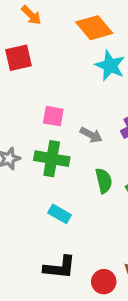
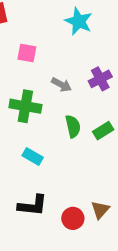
pink square: (53, 116) -> (27, 53), moved

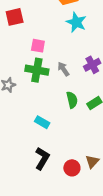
gray arrow: (61, 85) -> (63, 69), turned -152
green cross: (25, 106) -> (37, 70), moved
black L-shape: (33, 205) -> (42, 158), turned -65

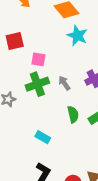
red square: (15, 17) -> (15, 41), moved
green cross: (37, 70) -> (37, 84), turned -30

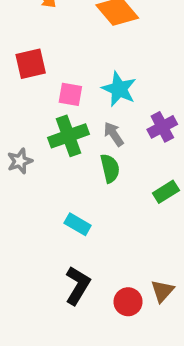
cyan star: (77, 36) -> (119, 89), moved
green semicircle: (73, 114) -> (110, 168), moved

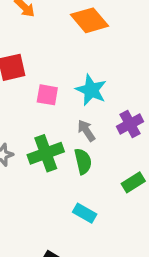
green cross: (69, 136) -> (46, 153), moved
cyan rectangle: (78, 224) -> (85, 213), moved

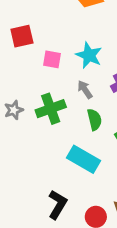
green semicircle: (83, 161) -> (94, 120), moved
cyan rectangle: (85, 213) -> (84, 159), size x1.6

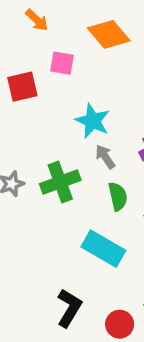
cyan star: (89, 55) -> (93, 121), moved
pink square: (52, 59) -> (62, 63), moved

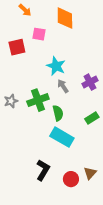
orange diamond: (109, 34) -> (65, 18), turned 40
green semicircle: (118, 196) -> (58, 113), moved

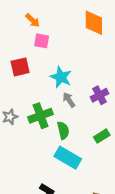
orange arrow: (25, 10) -> (33, 20), moved
orange diamond: (65, 18) -> (94, 23), moved
red square: (17, 47) -> (20, 67), moved

